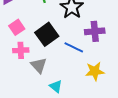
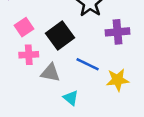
blue line: (74, 47) -> (88, 64), moved
gray triangle: (39, 65) -> (50, 73), turned -36

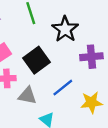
blue line: (88, 64) -> (63, 88), turned -65

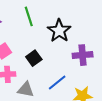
black square: (37, 60) -> (34, 58), size x0.7

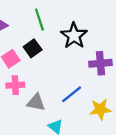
black square: (34, 58) -> (33, 48), moved

